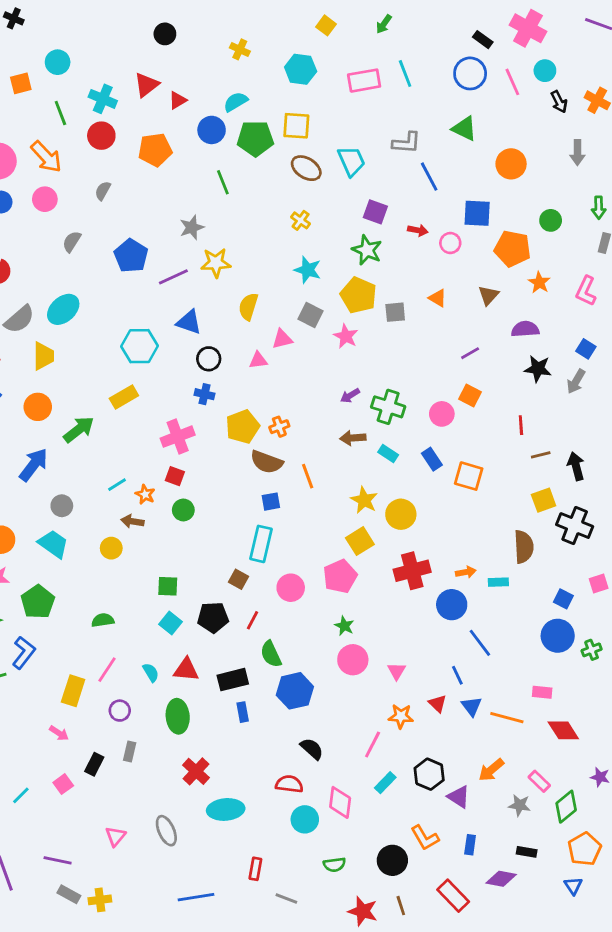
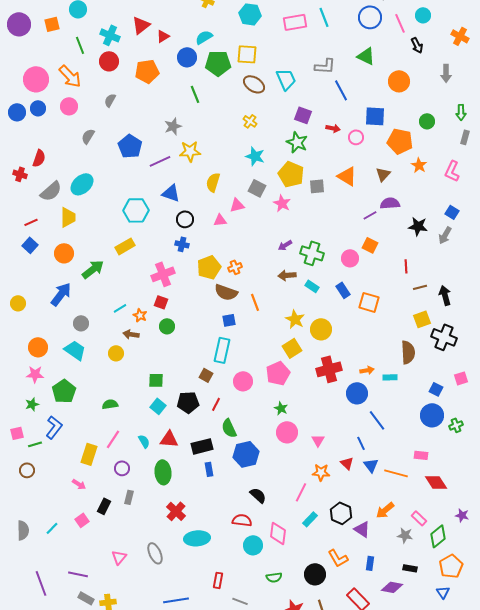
black arrow: (559, 102) -> (417, 45), moved
orange triangle: (438, 298) -> (347, 176), size x1.5
purple semicircle: (525, 329) -> (390, 203), moved

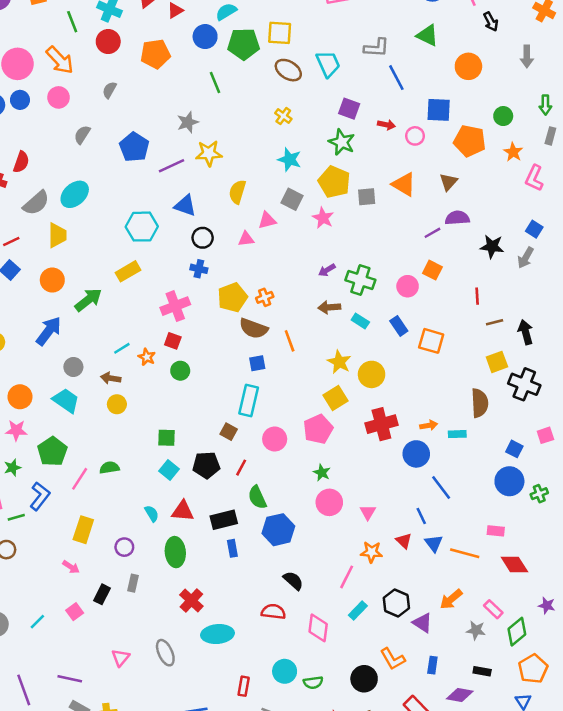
orange star: (419, 165) -> (513, 152), moved
brown arrow: (131, 334) -> (111, 378), moved
pink line: (113, 439) -> (80, 479), moved
cyan circle: (253, 545) -> (285, 671), moved

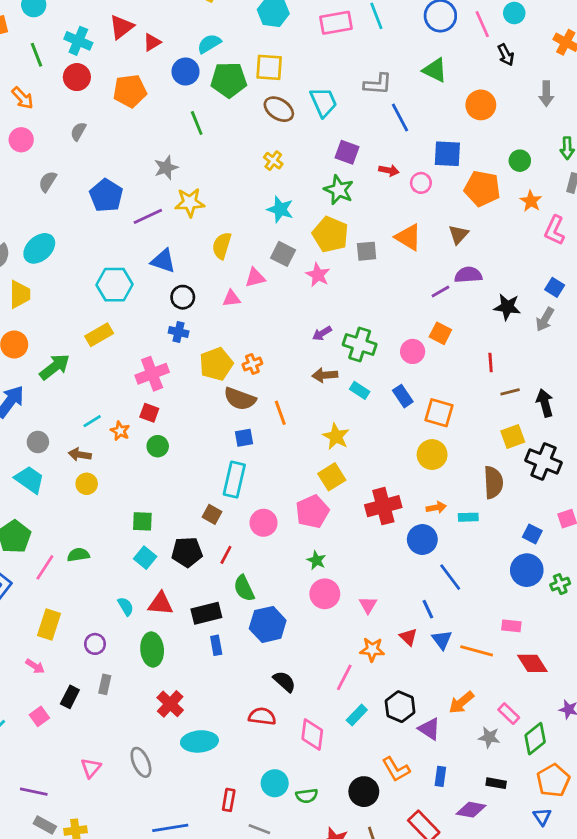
orange arrow: (60, 60) -> (23, 98), size x0.7
yellow circle: (372, 374) -> (432, 455), moved

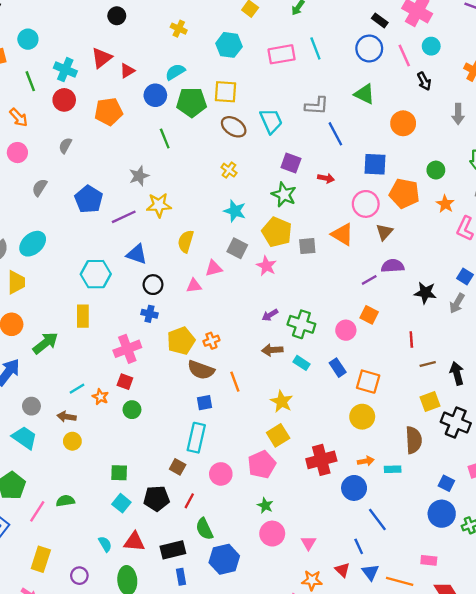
pink circle: (421, 183) -> (366, 204), moved, size x1.5
yellow rectangle: (99, 335) -> (83, 316), turned -60

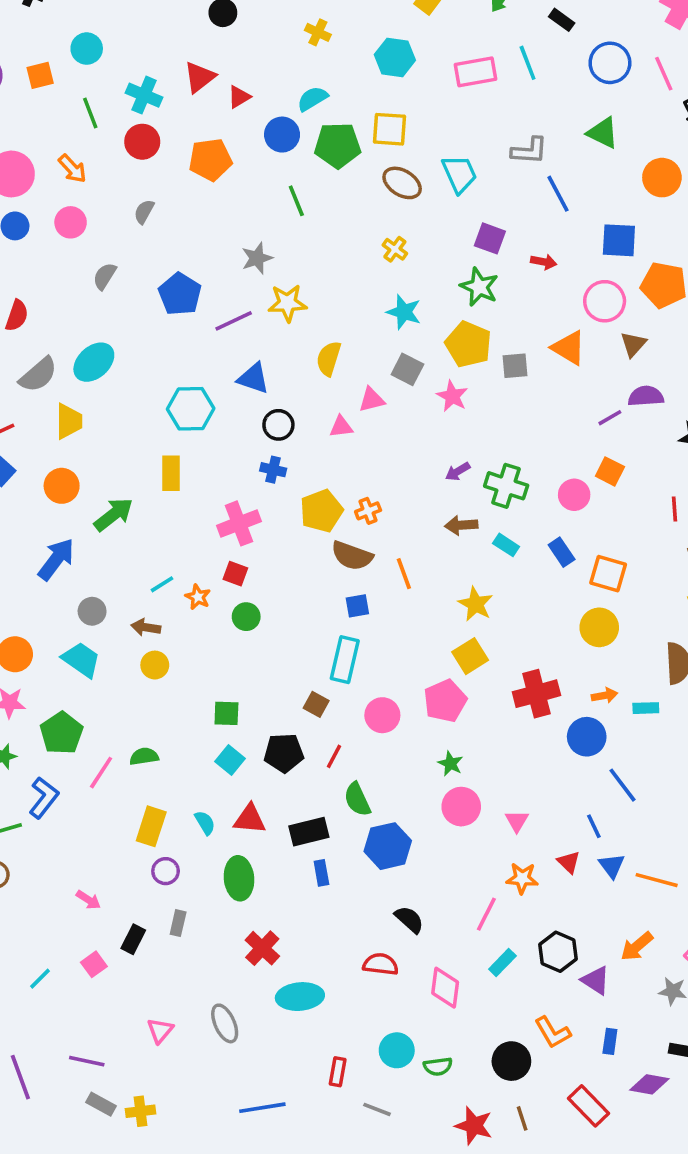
black rectangle: (380, 20) -> (562, 20), moved
yellow rectangle: (41, 559) -> (151, 826), moved

